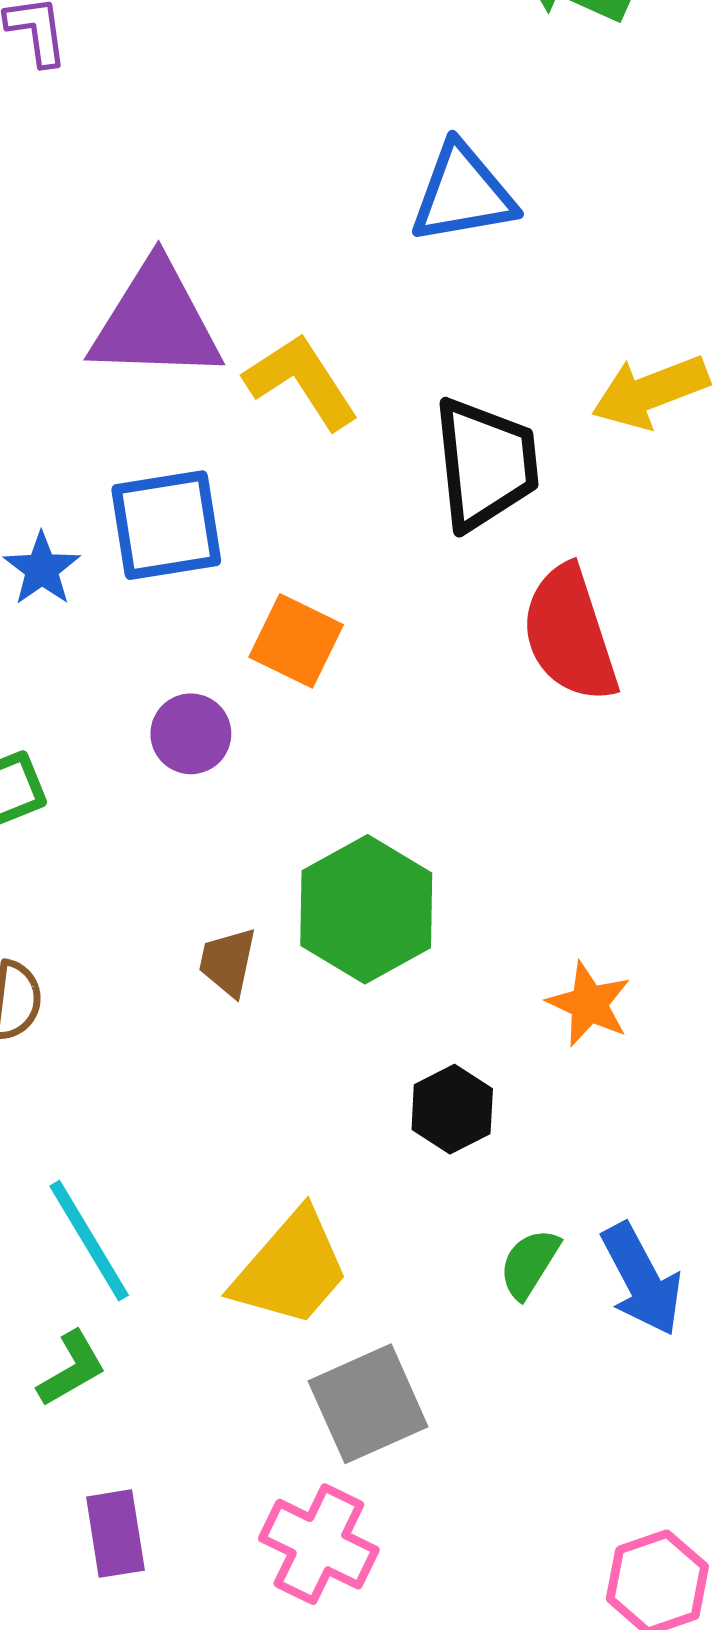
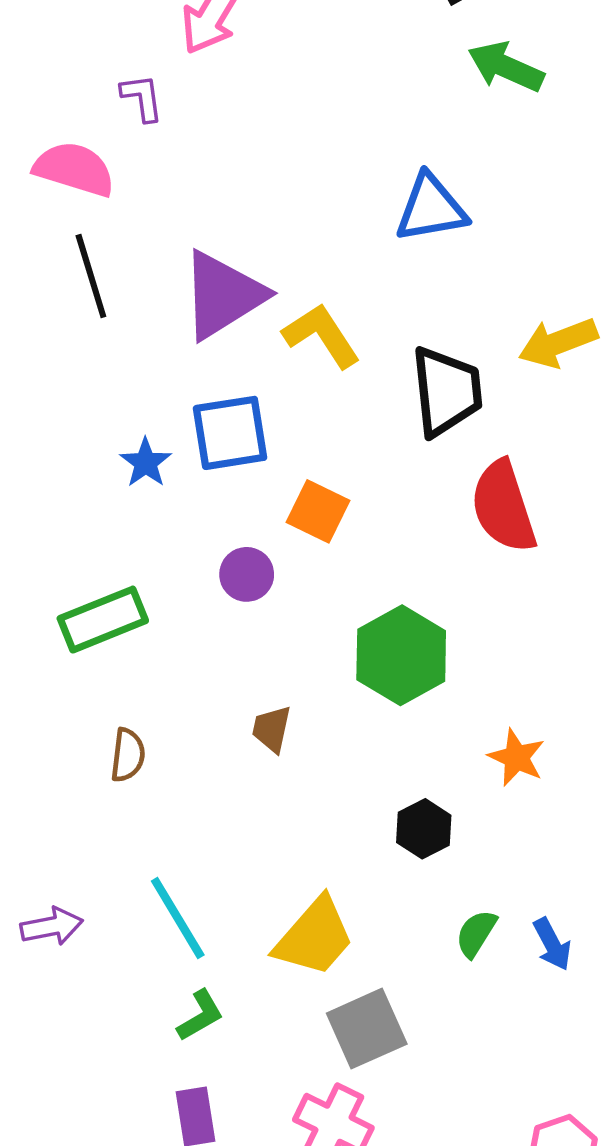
purple triangle: (156, 322) -> (223, 295), turned -34
green hexagon: (366, 909) -> (401, 655), moved
blue arrow: (642, 1279) -> (552, 944), size x0.7
green L-shape: (72, 1369) -> (200, 1015), moved

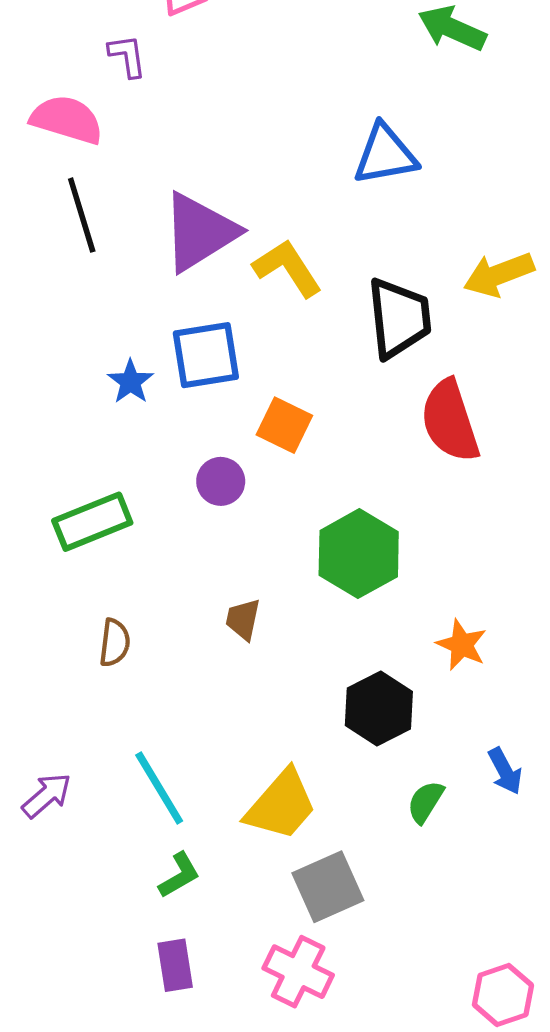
black hexagon: (424, 829) -> (379, 708), size x1.4
purple arrow: (52, 926) -> (47, 795), turned -30
blue arrow: (552, 944) -> (505, 771), moved

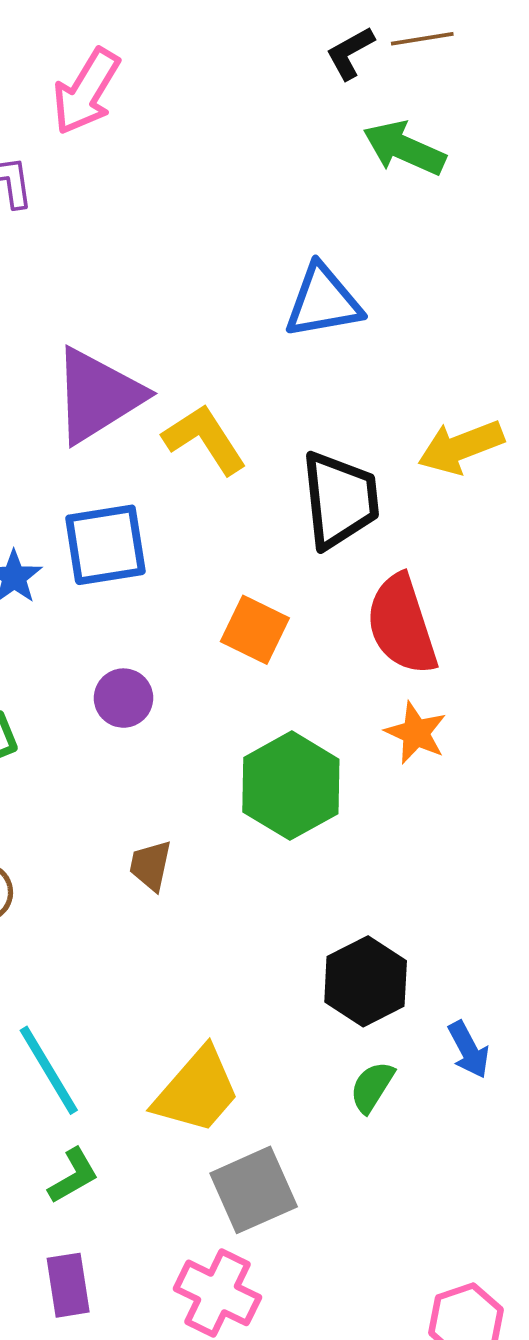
orange square: (284, 425) -> (255, 630), moved
orange star: (462, 645) -> (416, 733), moved
black hexagon: (379, 708) -> (366, 981), moved

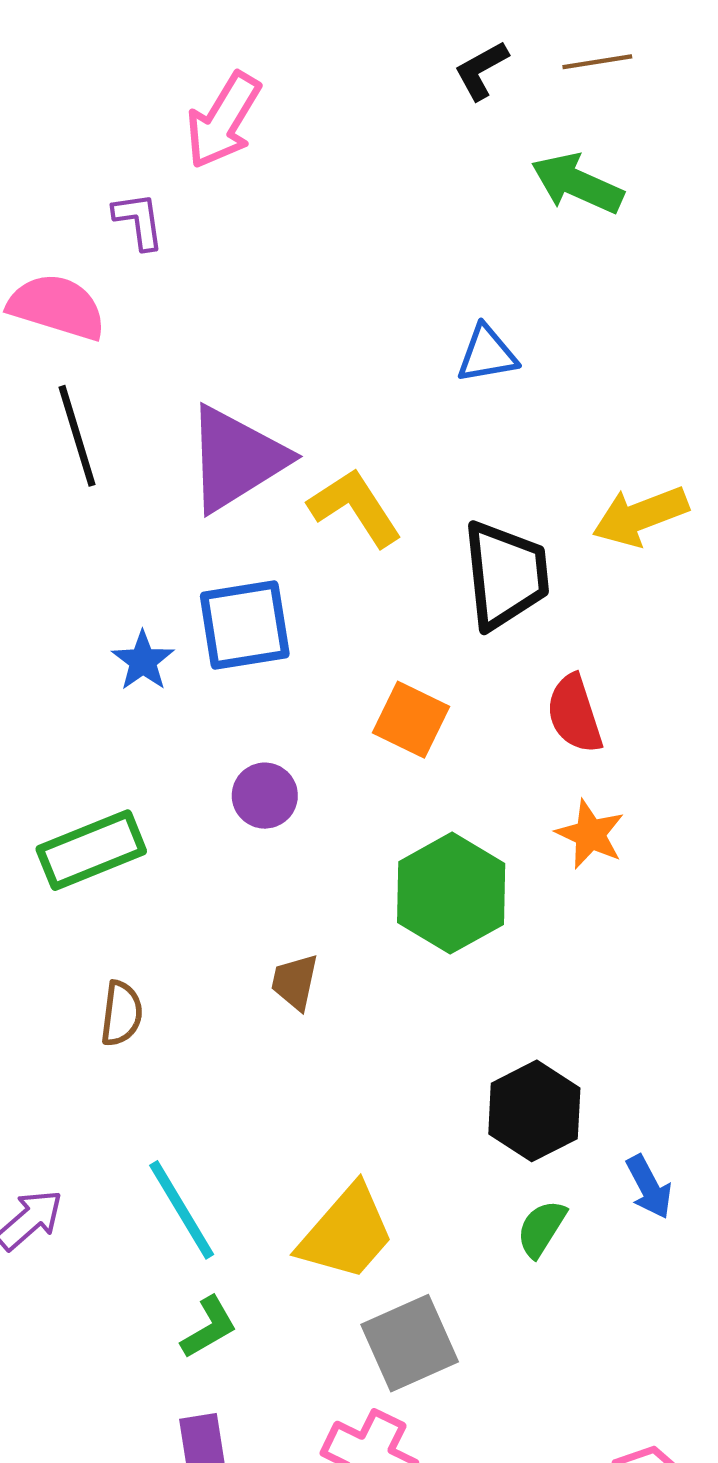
black L-shape: (350, 53) -> (481, 70), moved
blue triangle: (323, 301) -> (487, 354), size x0.7
red semicircle: (402, 625) -> (574, 714), size x0.7

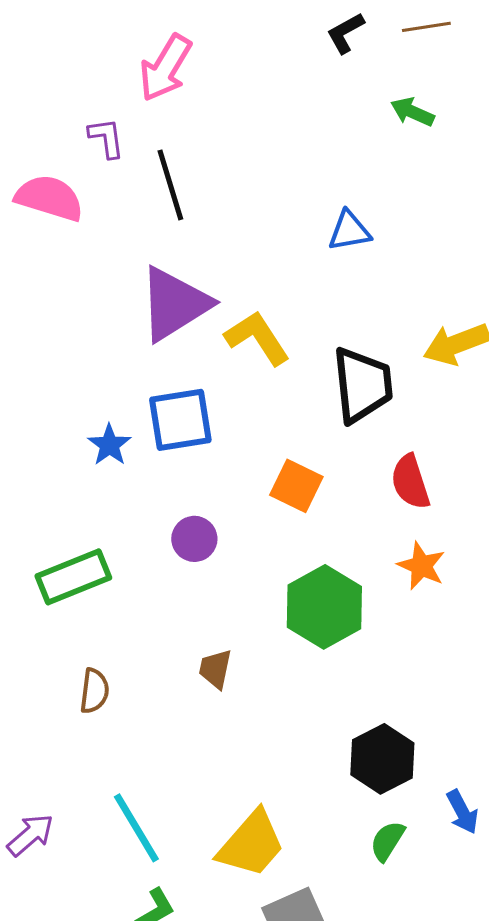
green arrow: (577, 183) -> (412, 112), size x0.7
black line: (77, 436) -> (170, 185), moved

